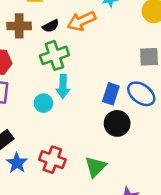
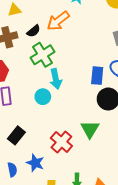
red cross: (52, 160) -> (61, 142), turned 35
blue star: (17, 163) -> (35, 163), moved
green triangle: (95, 167) -> (90, 129), moved

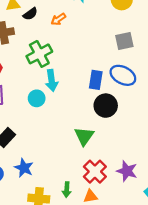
orange arrow: (58, 21) -> (58, 19), size x0.6
black semicircle: (34, 31) -> (30, 14), moved
red cross: (61, 142) -> (95, 172), moved

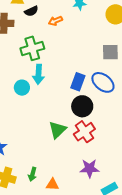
purple star: (127, 171) -> (89, 168), turned -30
red cross: (95, 172) -> (84, 132), moved

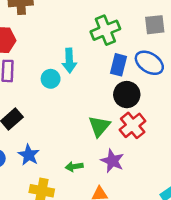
green cross: (32, 48) -> (105, 30), moved
purple star: (89, 168) -> (112, 161), moved, turned 30
green arrow: (32, 174) -> (74, 167), moved, turned 72

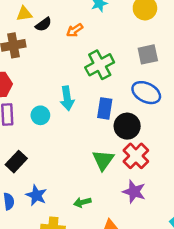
blue rectangle: (118, 65) -> (105, 108), moved
cyan circle: (51, 79) -> (40, 115), moved
purple star: (112, 161) -> (134, 192), moved

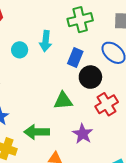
red cross: (136, 156) -> (107, 104), moved
green triangle: (103, 160) -> (63, 101), turned 36
green arrow: (82, 202) -> (37, 132), size x1.6

